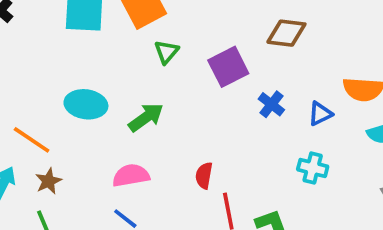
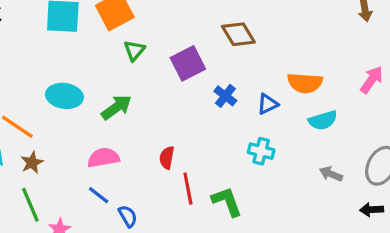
brown diamond: (286, 33) -> (238, 34), turned 52

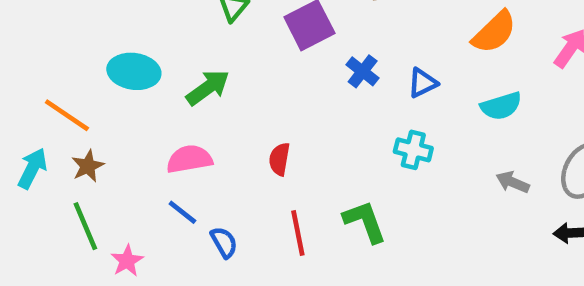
orange semicircle: (305, 83) -> (494, 32), moved, turned -48
red line: (188, 189) -> (298, 233), moved

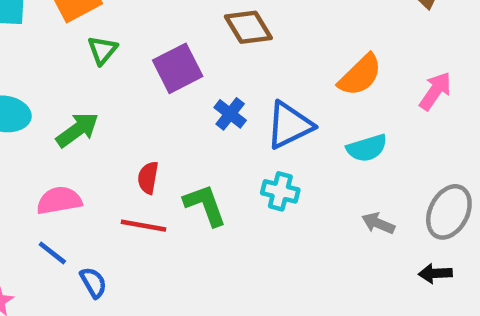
blue triangle: (423, 83) -> (289, 125), size x1.6
red semicircle: (279, 159) -> (148, 178), moved
green L-shape: (365, 221) -> (205, 205), moved
red line: (298, 233) -> (143, 226), moved, turned -69

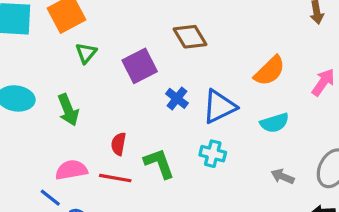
green arrow: (77, 130) -> (68, 110), turned 104
pink semicircle: (59, 200) -> (71, 170), moved

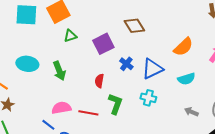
green triangle: (86, 53) -> (70, 36), turned 32
red semicircle: (119, 144) -> (99, 81), moved
green L-shape: (159, 163) -> (115, 104), turned 40

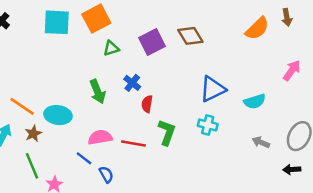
purple square: (103, 44) -> (152, 42), moved
orange semicircle: (183, 47) -> (257, 28), moved
cyan ellipse: (27, 64) -> (58, 115), moved
blue cross: (126, 64) -> (132, 83), moved

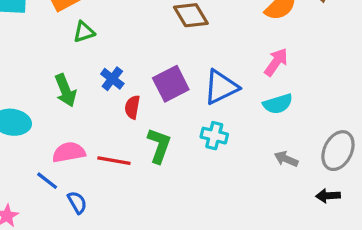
purple square: (152, 42) -> (171, 84), moved
pink arrow: (292, 71) -> (276, 62), moved

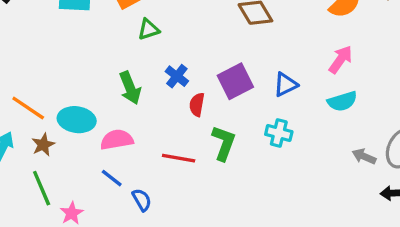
blue triangle: (221, 87) -> (285, 85), size x0.7
pink semicircle: (69, 152) -> (117, 140), moved
gray arrow: (286, 159) -> (364, 156), moved

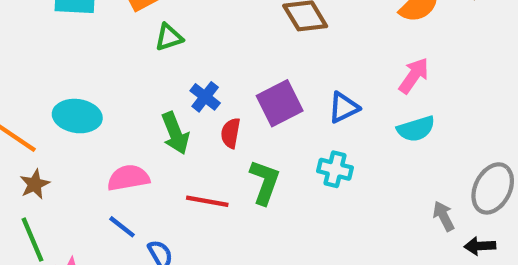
green arrow: (130, 88) -> (175, 133), moved
cyan ellipse: (77, 120) -> (77, 116), moved
gray arrow: (364, 156) -> (444, 216), moved, turned 40

